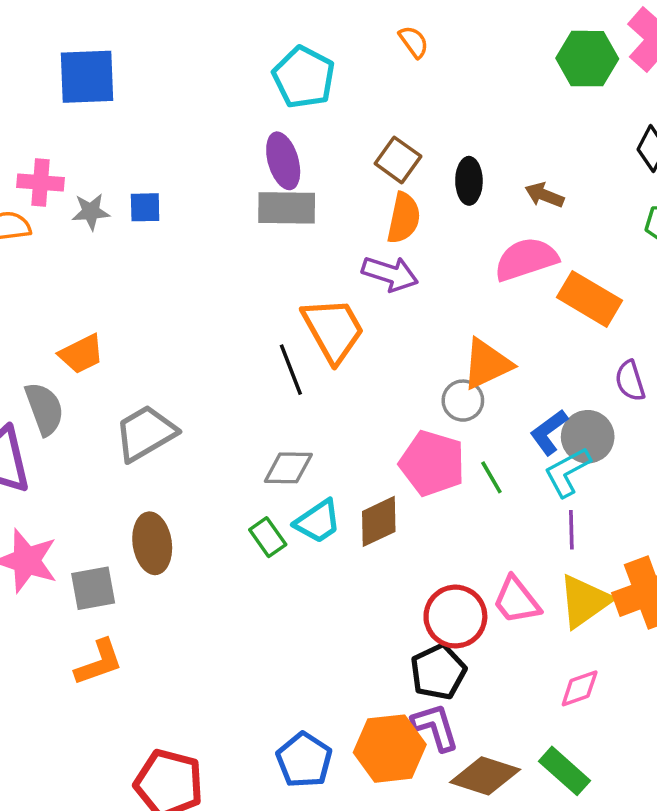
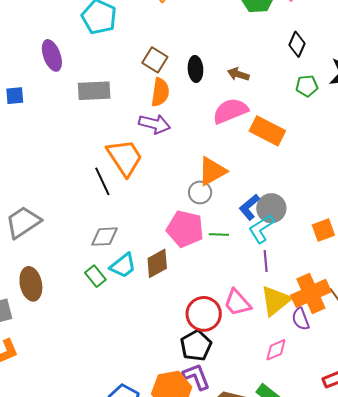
purple ellipse: (283, 161) -> (52, 55), moved
purple semicircle: (630, 381) -> (301, 319), moved
green line: (491, 477) -> (219, 235), turned -54

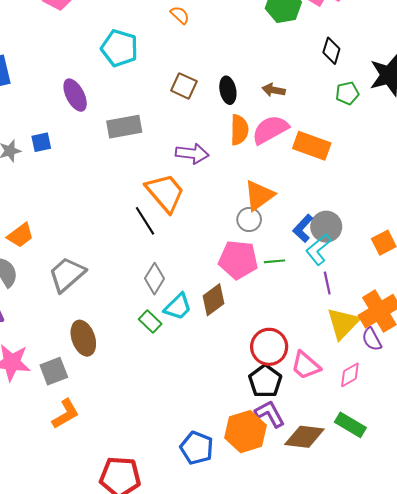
orange semicircle: (160, 92) -> (239, 130), moved
gray diamond: (105, 237) -> (154, 279), turned -48
pink trapezoid: (237, 303) -> (306, 365), moved

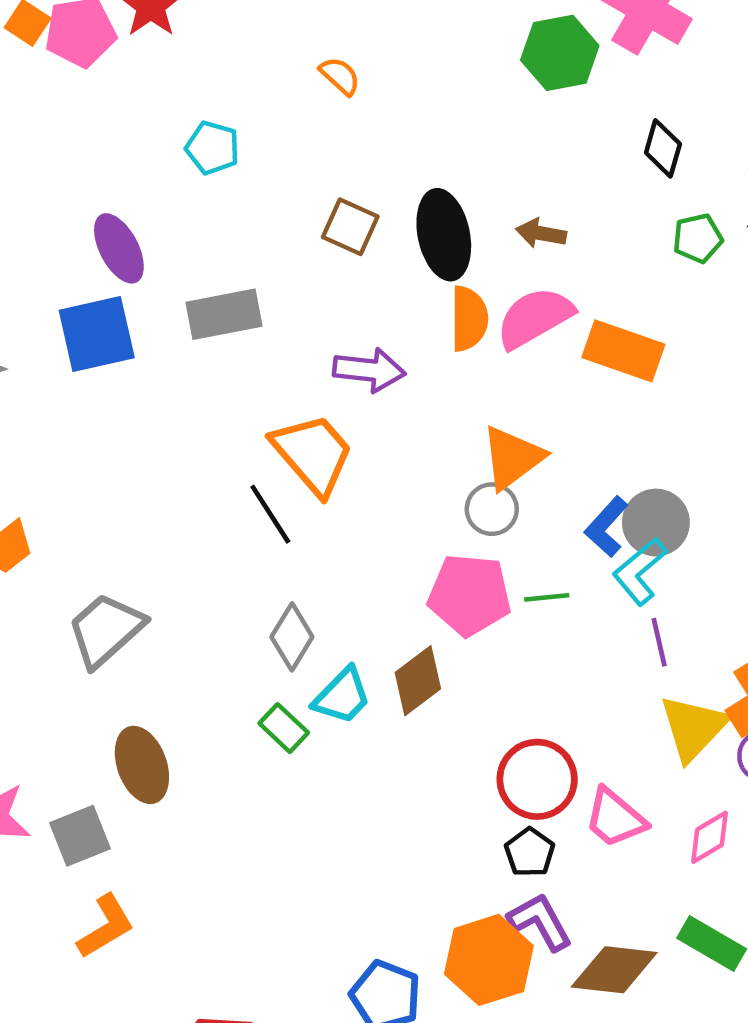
cyan pentagon: (119, 48) -> (212, 148), size x0.7
black ellipse: (228, 90) -> (444, 235), size x1.5
blue square: (41, 142) -> (97, 334), moved, size x1.8
black pentagon: (265, 381) -> (530, 852), size x0.7

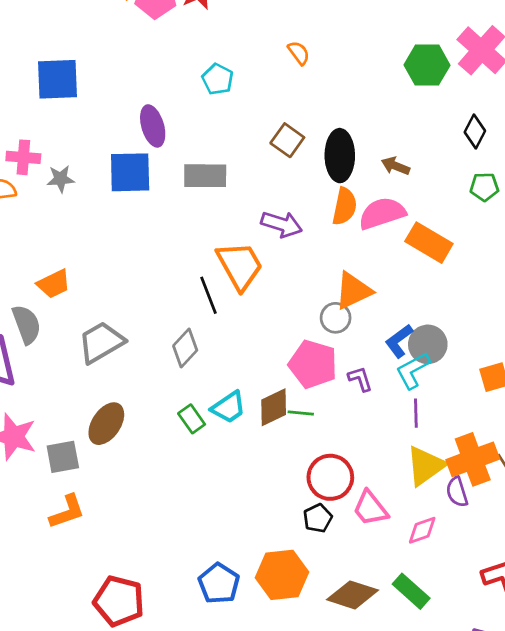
green line: (547, 597) -> (301, 413), moved
gray diamond: (292, 637) -> (185, 348), moved
brown ellipse: (142, 765) -> (106, 424), turned 42
purple L-shape: (540, 922) -> (360, 379), moved, size x0.7

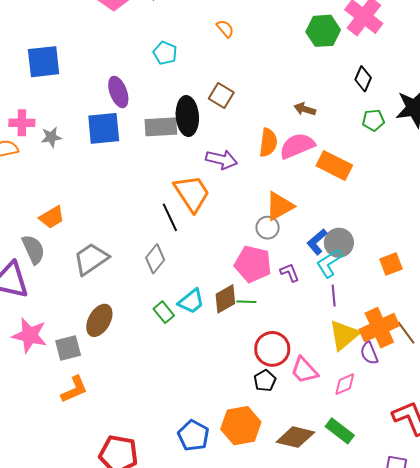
black ellipse: (340, 156) -> (187, 116), moved

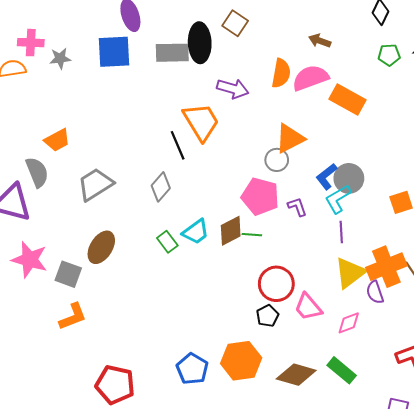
gray square: (68, 348) -> (68, 274), turned 32

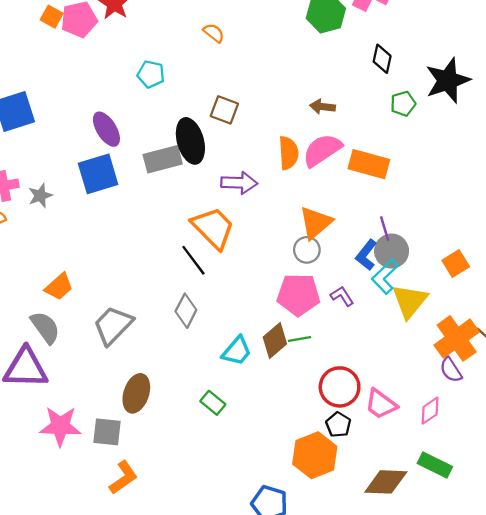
purple line: (341, 232) -> (385, 229), moved
green rectangle: (167, 242) -> (213, 403), moved
yellow triangle: (350, 273) -> (410, 301), moved
orange hexagon: (241, 361) -> (315, 455), moved

